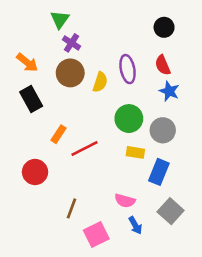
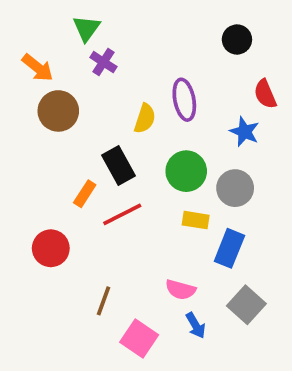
orange arrow: (27, 63) -> (38, 68), moved
red semicircle: (163, 65) -> (265, 94), moved
brown circle: (70, 73) -> (58, 111), moved
black rectangle: (31, 99) -> (118, 166), moved
pink square: (96, 235) -> (139, 339), turned -30

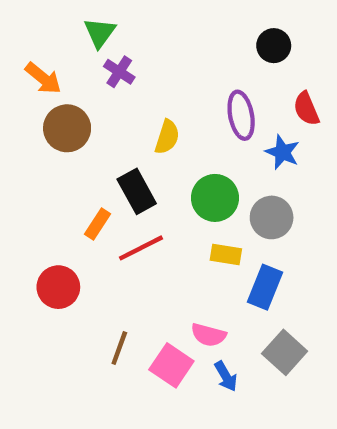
purple ellipse: (184, 100) -> (241, 115), moved
pink square: (139, 339) -> (171, 365), moved

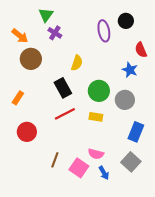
purple ellipse: (241, 115) -> (104, 31), moved
orange rectangle: (98, 224) -> (18, 98), moved
yellow rectangle: (226, 254) -> (96, 117), moved
blue rectangle: (265, 287) -> (136, 132), moved

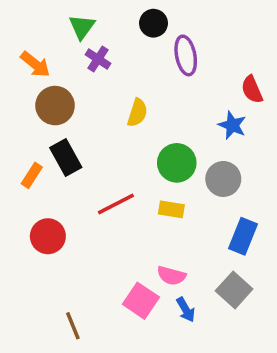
black circle: (126, 21) -> (153, 23), moved
black rectangle: (63, 88) -> (66, 157), moved
brown line: (55, 160) -> (73, 326), moved, turned -42

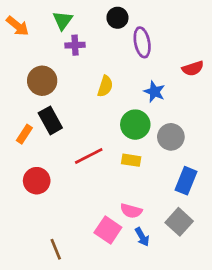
purple cross: (98, 59) -> (75, 45), turned -36
orange arrow: (35, 64) -> (17, 26), moved
red semicircle: (252, 89) -> (193, 68), turned -85
blue star: (232, 125) -> (154, 92), moved

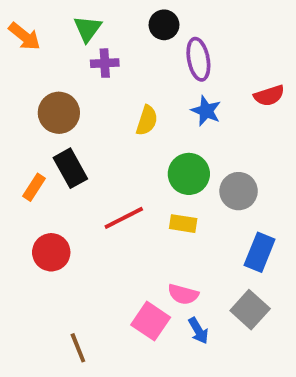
blue star: (154, 92) -> (206, 111), moved

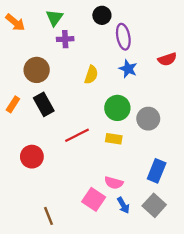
orange rectangle: (34, 187) -> (13, 104), moved
blue rectangle: (260, 252) -> (157, 171), moved
gray square: (250, 310) -> (154, 205), moved

